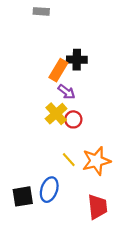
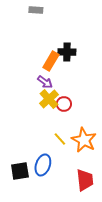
purple arrow: (66, 92) -> (45, 82), moved
orange star: (96, 161) -> (84, 140), turned -30

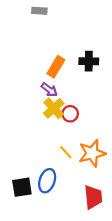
black cross: (67, 52) -> (89, 61), moved
orange star: (84, 140) -> (92, 153), turned 30

